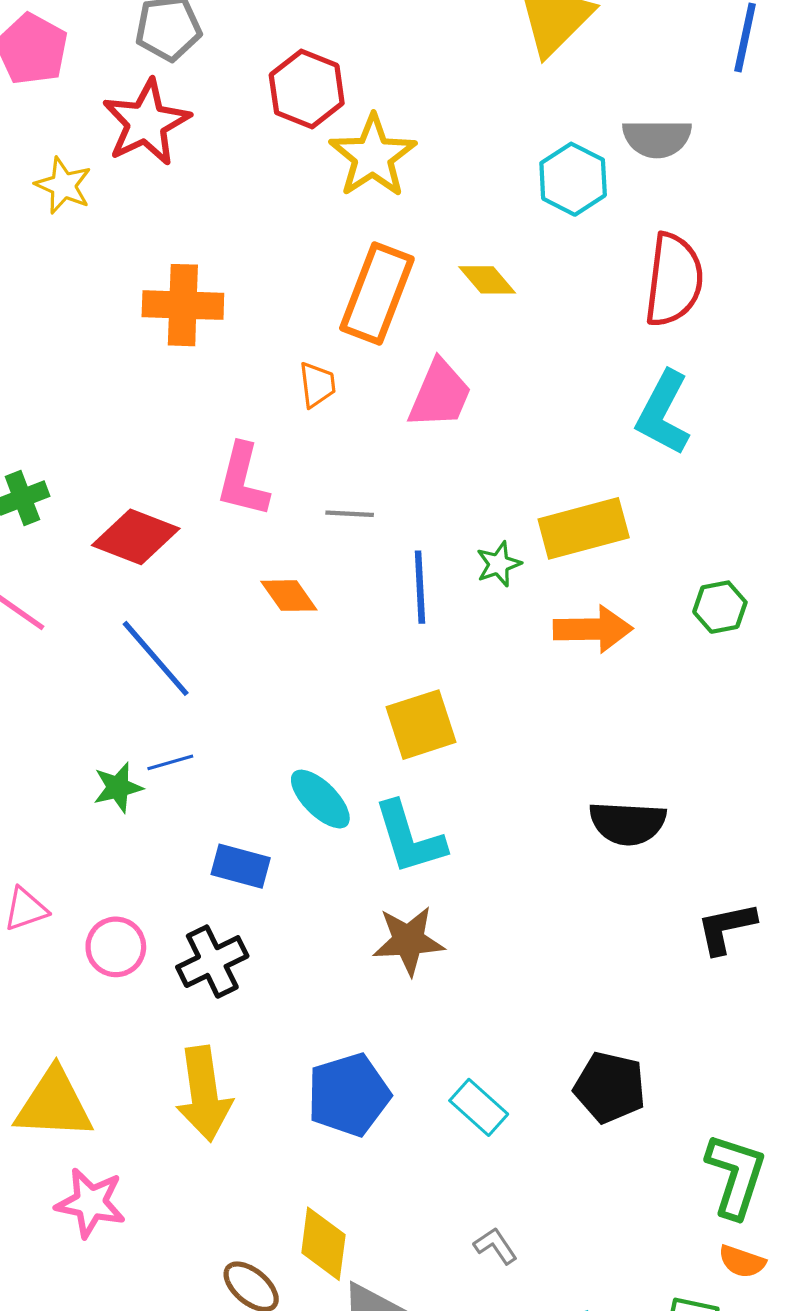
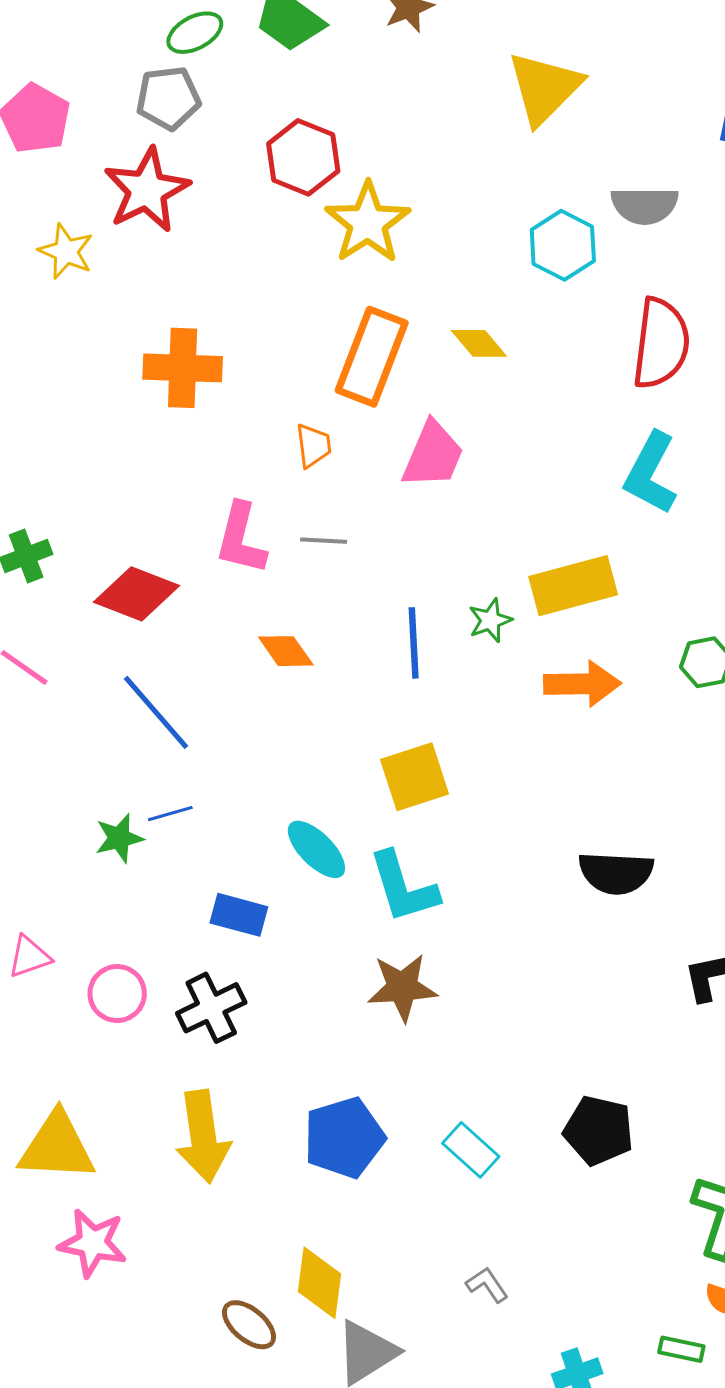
gray line: (350, 514) -> (324, 541), moved

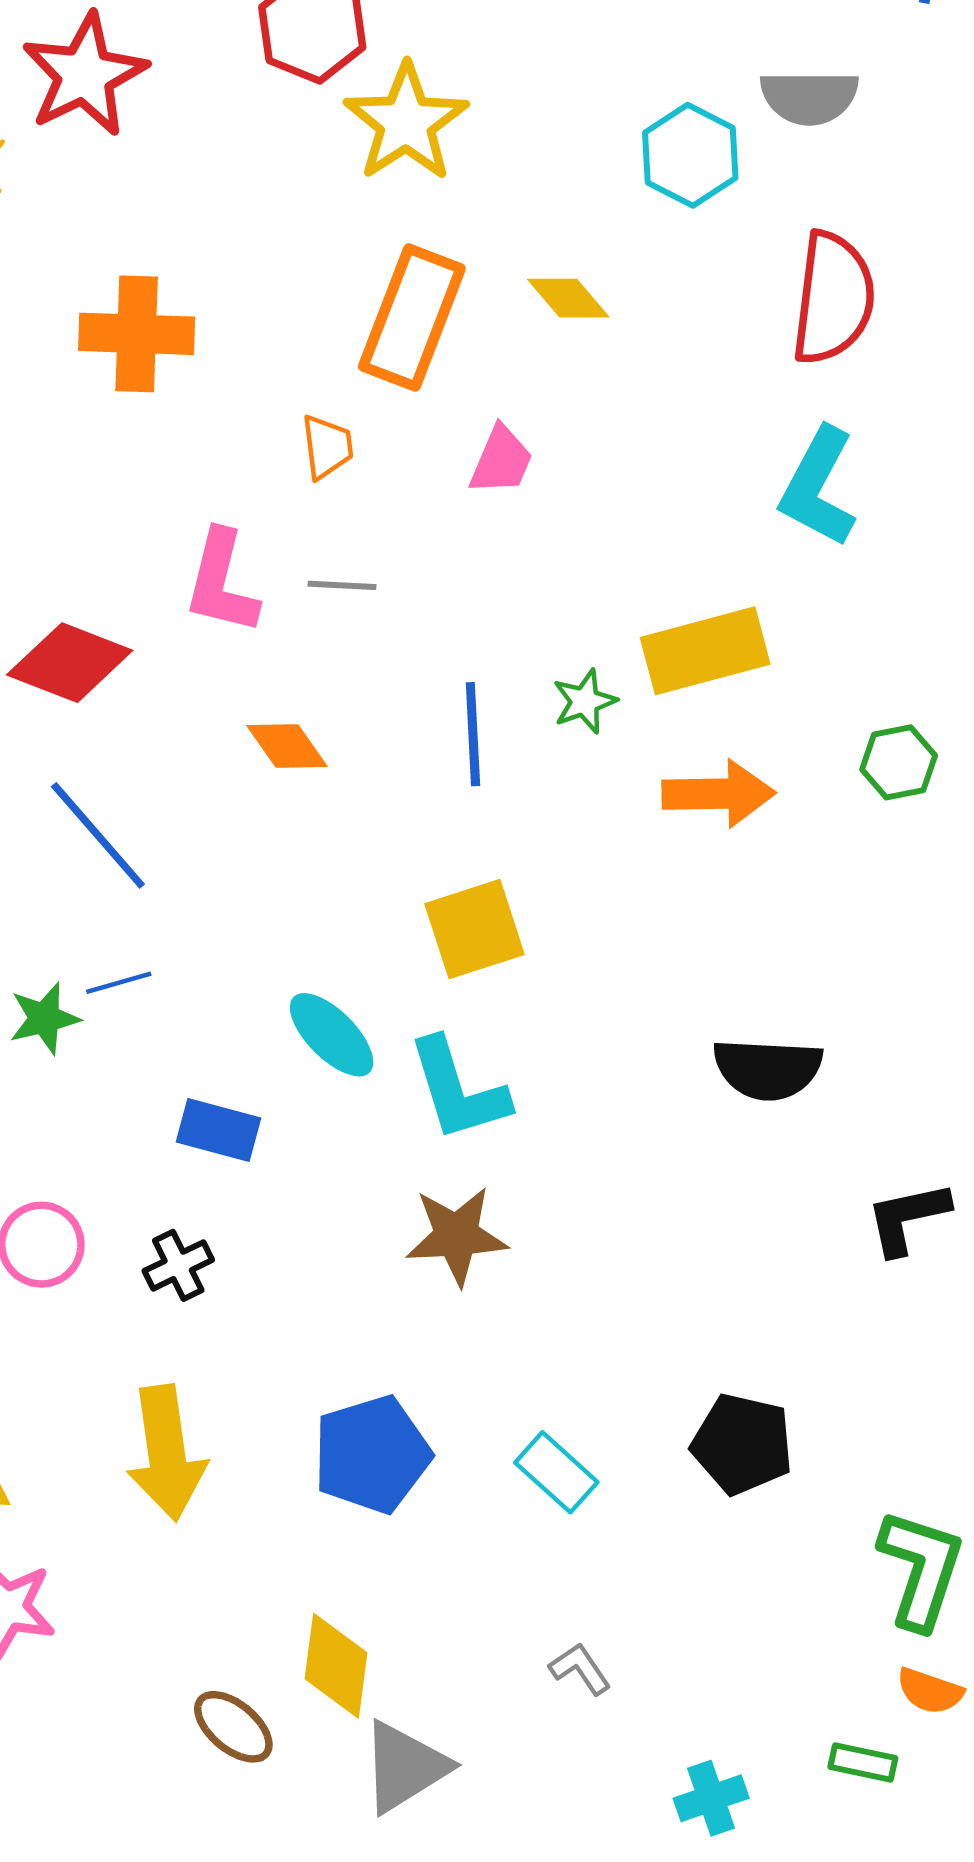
pink trapezoid: (433, 455) -> (501, 460), size x0.7
black cross: (211, 1008) -> (178, 1265), size x0.7

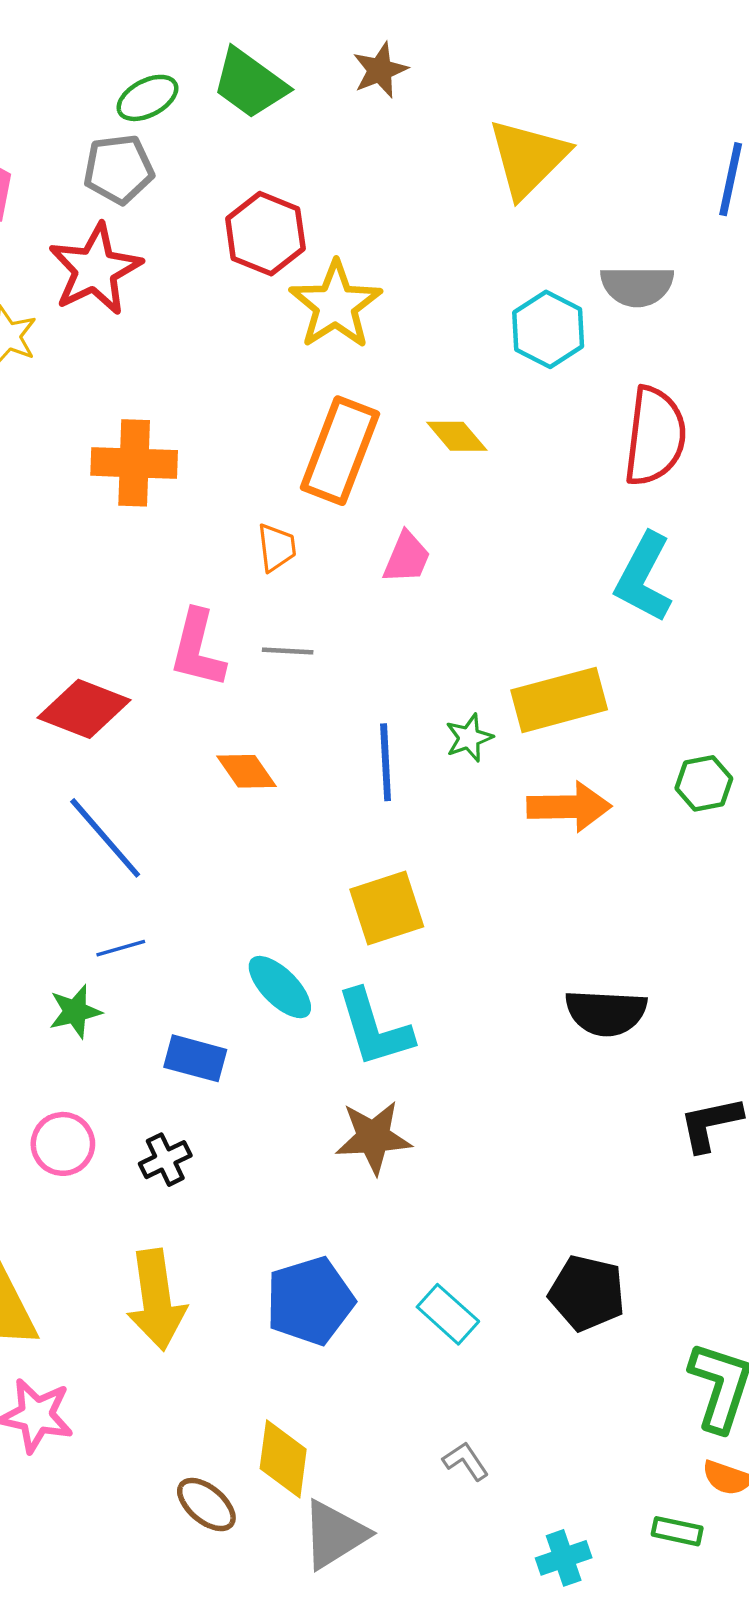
green star: (44, 1018) -> (75, 1012), moved

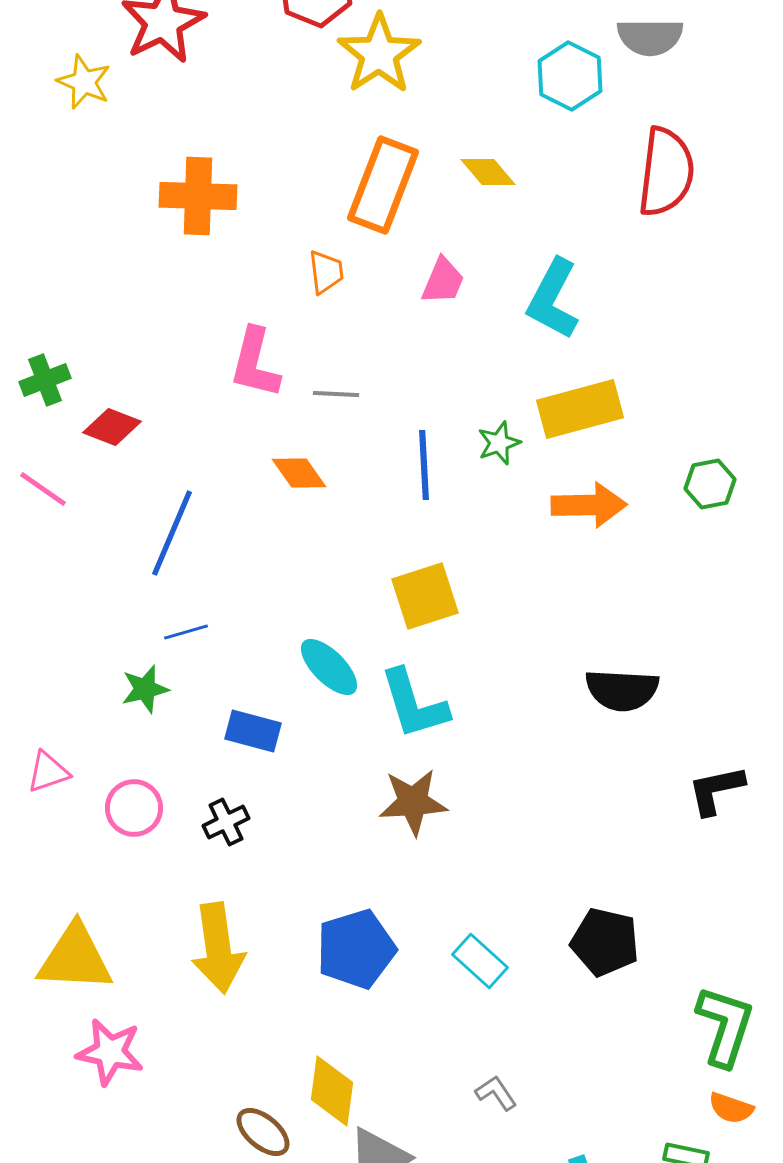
cyan L-shape: (644, 578) -> (553, 299), moved
gray line: (288, 651) -> (336, 394), moved
red diamond: (84, 709) -> (112, 427), moved, size x0.7
blue line: (105, 838) -> (172, 533), turned 64

